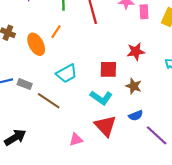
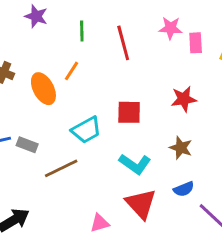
red square: (108, 69) -> (129, 112), moved
brown line: (49, 101) -> (61, 168), turned -60

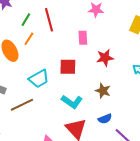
green line: (82, 31) -> (26, 20), moved, turned 32
red line: (123, 43) -> (49, 20), moved
pink rectangle: (196, 43) -> (83, 38), moved

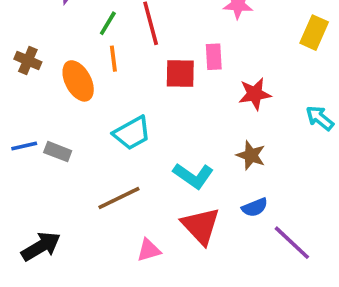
orange line: (29, 39) -> (113, 59), turned -40
red square: (68, 67) -> (180, 73), moved
brown line: (22, 105) -> (119, 198), moved

